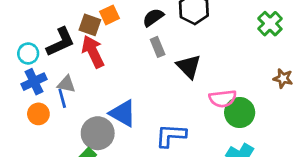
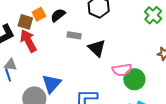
black semicircle: (153, 17) -> (58, 15), moved
gray rectangle: (158, 47) -> (74, 35), turned -56
blue triangle: (123, 113) -> (52, 84), turned 45

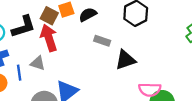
black triangle: (97, 48) -> (125, 60), turned 48
gray triangle: (11, 65) -> (38, 63), moved

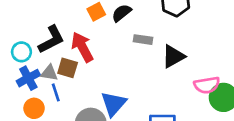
brown square: (49, 16) -> (68, 68), moved
gray triangle: (38, 63) -> (49, 73), moved

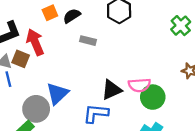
black triangle: (173, 56) -> (112, 90), moved

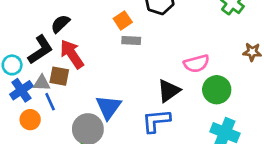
orange square: (50, 13) -> (123, 20), moved
black semicircle: (72, 16) -> (60, 24), moved
pink semicircle: (139, 85) -> (196, 64), moved

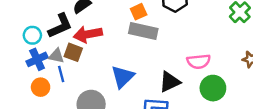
gray rectangle: (131, 41) -> (143, 31), size x1.6
red arrow: (72, 54) -> (88, 34), turned -76
blue triangle: (108, 107) -> (123, 77), moved

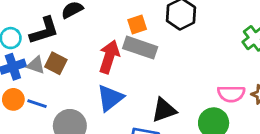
red arrow: (88, 34) -> (109, 57), moved, turned 112
pink semicircle: (199, 61) -> (231, 94), moved
blue line: (61, 74) -> (37, 104), moved, turned -63

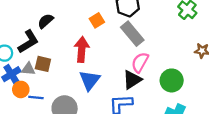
gray rectangle: (140, 48) -> (132, 34), moved, turned 45
pink semicircle: (231, 94) -> (140, 62), moved, turned 132
orange circle: (13, 99) -> (21, 89), moved

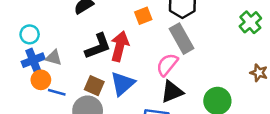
black L-shape: (28, 42) -> (98, 46), moved
pink semicircle: (140, 62) -> (167, 65), moved
brown square: (43, 64) -> (94, 86), moved

